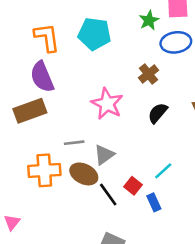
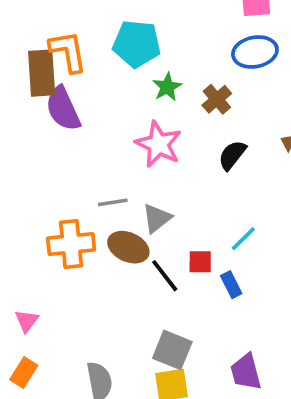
green star: (149, 20) -> (167, 87), moved
brown rectangle: (30, 111) -> (42, 73), moved, turned -72
red square: (133, 186) -> (200, 262), turned -36

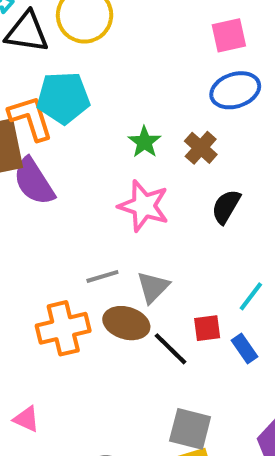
cyan pentagon: (137, 44) -> (63, 98), moved
pink triangle: (27, 321) -> (26, 419), turned -35

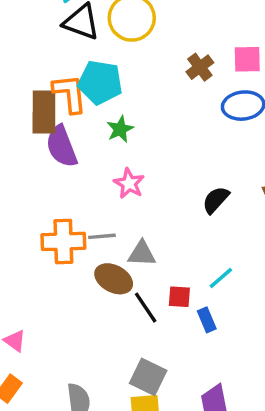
green star: (144, 142) -> (120, 129), moved
brown cross: (201, 148) -> (200, 67), moved
pink star: (144, 206) -> (129, 183), moved, size x0.7
gray triangle: (153, 287) -> (142, 254), turned 36
orange cross: (63, 328) -> (63, 241), moved

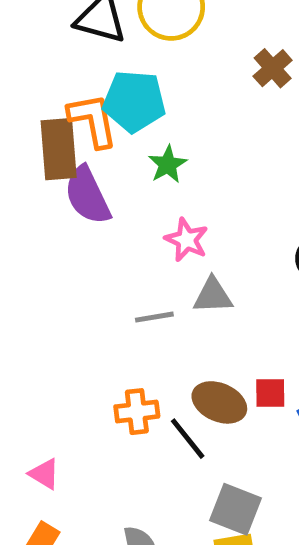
orange cross: (63, 241) -> (137, 412), moved, size x0.7
gray triangle: (142, 254) -> (213, 296), moved
brown ellipse: (114, 279) -> (219, 402), moved
black line: (146, 308) -> (188, 439), moved

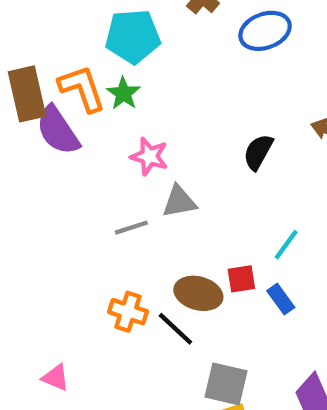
cyan pentagon: (134, 101) -> (133, 36), moved
orange L-shape: (93, 120) -> (82, 88), moved
orange cross: (137, 412) -> (128, 312), turned 33

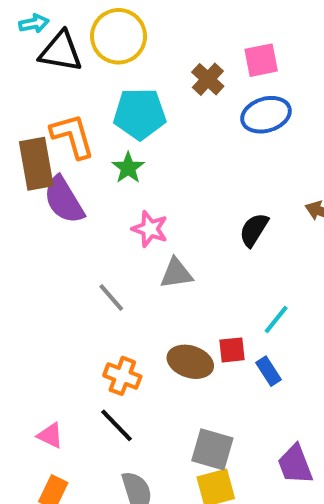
orange L-shape: (82, 88) -> (72, 136), moved
gray line: (131, 228) -> (111, 298), moved, turned 64
black line: (175, 329) -> (117, 425), moved

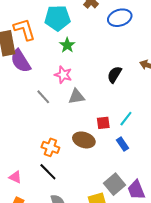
green star: (128, 168) -> (67, 45), moved
gray line: (111, 298) -> (43, 97), moved
red square: (232, 350) -> (103, 123), moved
gray square: (212, 449) -> (115, 184), moved, turned 35

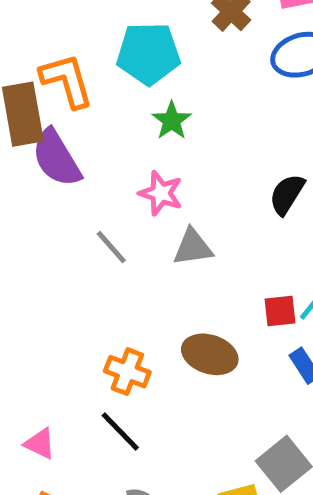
red square: (103, 123) -> (280, 311), moved

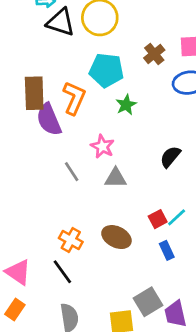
orange L-shape: (67, 81) -> (74, 98), moved, turned 32
green star: (172, 121) -> (126, 105), moved
red square: (280, 311) -> (158, 219), turned -30
pink triangle: (40, 444) -> (18, 272), size x1.5

